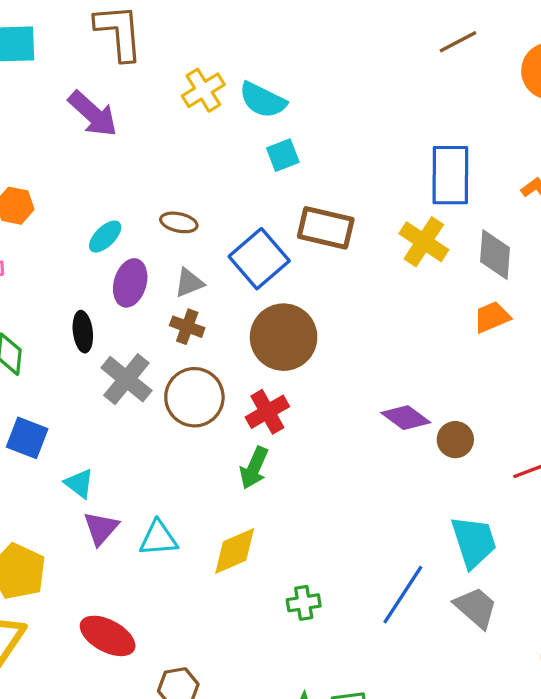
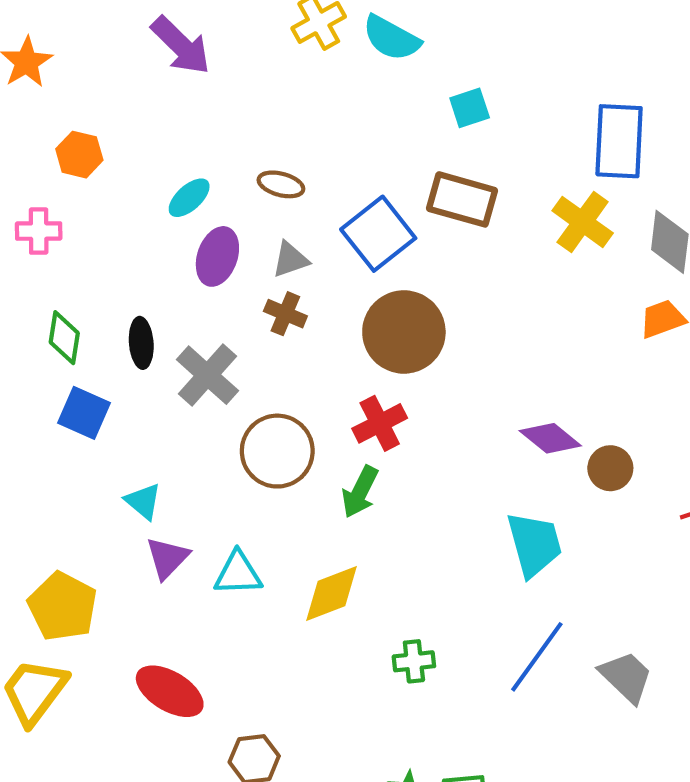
cyan square: (283, 155) -> (470, 108), moved
black ellipse: (83, 332) -> (141, 343), moved
brown circle: (194, 397) -> (277, 451), moved
blue square: (27, 438) -> (84, 413), moved
cyan trapezoid: (474, 542) -> (534, 544), moved

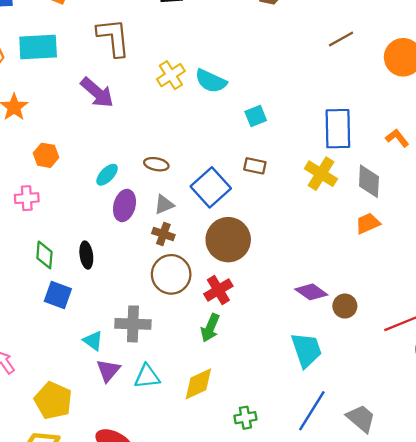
brown rectangle: (462, 199) -> (255, 166), size x0.6
gray cross: (207, 375) -> (133, 324), moved, turned -36
brown circle: (277, 451) -> (171, 274), moved

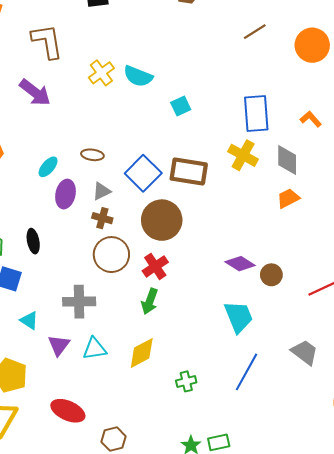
brown rectangle: (255, 166) -> (189, 172), moved, size x1.8
cyan triangle: (93, 341) -> (29, 320), moved
gray trapezoid: (361, 418) -> (305, 352), moved

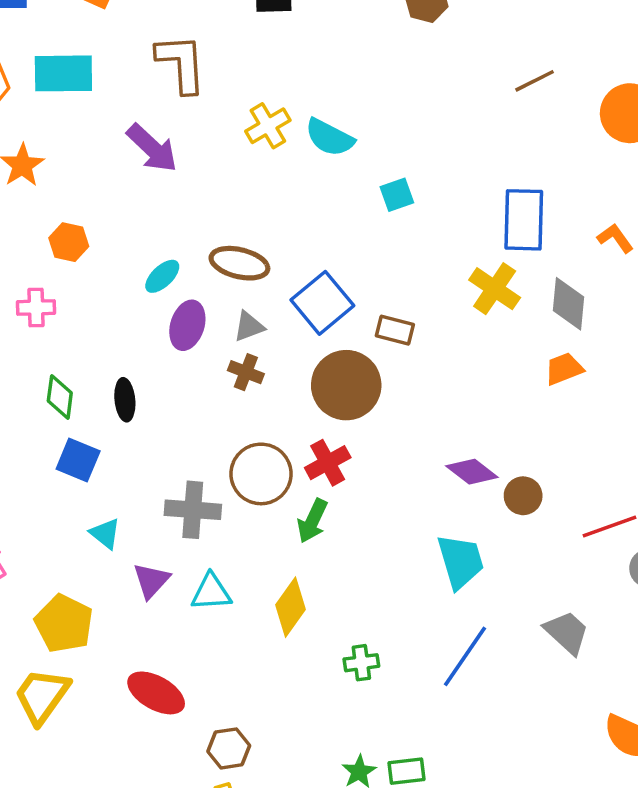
brown ellipse: (92, 155) -> (239, 263), size x1.5
brown rectangle: (189, 172) -> (395, 330), moved, size x0.6
brown circle: (111, 255) -> (261, 474), moved
yellow diamond: (142, 353) -> (291, 607), turned -32

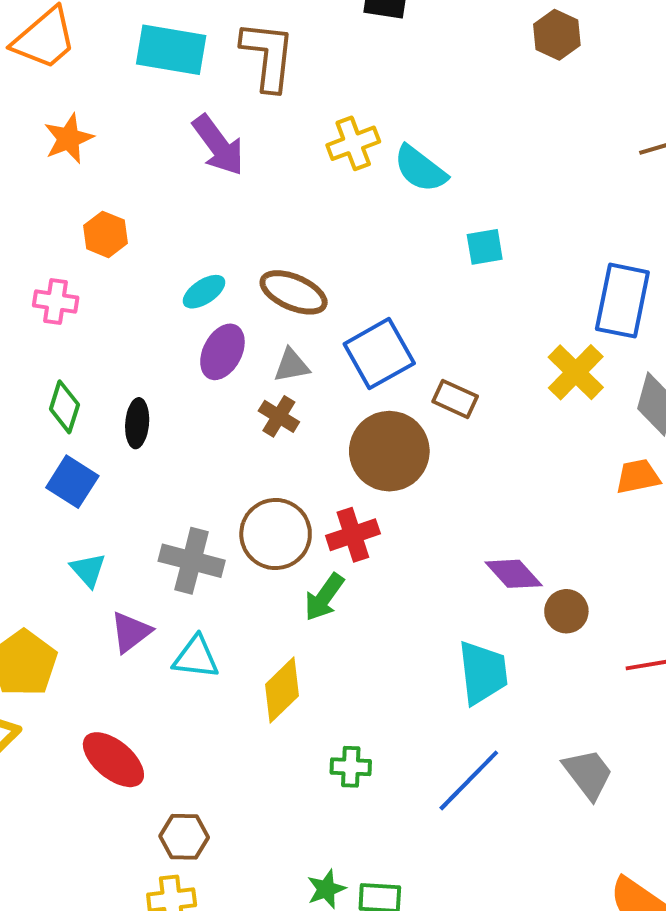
cyan rectangle: (63, 73) -> (171, 50), moved

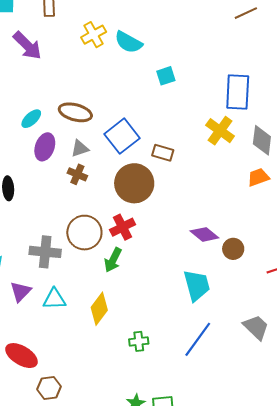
brown hexagon: (184, 837) -> (49, 388), moved

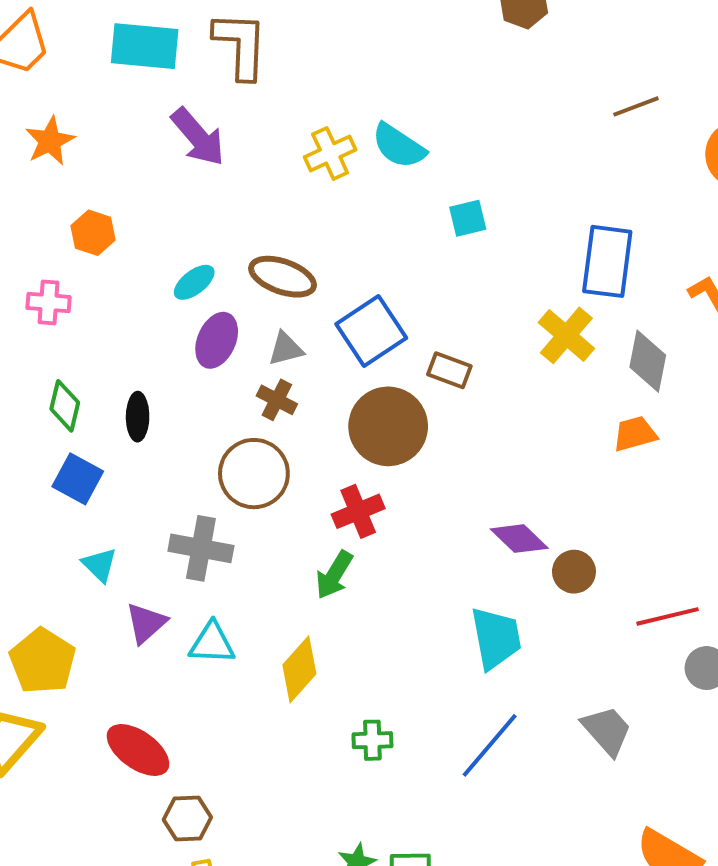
yellow cross: (94, 35) -> (330, 153), moved
brown circle: (84, 233) -> (254, 474), moved

